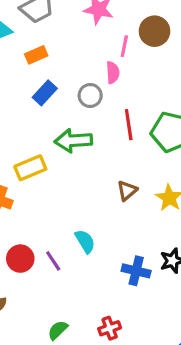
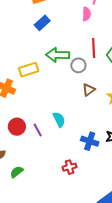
gray circle: (90, 95) -> (78, 65), moved
red cross: (110, 328) -> (70, 167), moved
green semicircle: (58, 330) -> (17, 172), moved

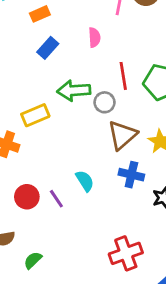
pink semicircle: (87, 14) -> (94, 37), moved
brown triangle: (89, 90) -> (122, 135), size x1.6
blue cross: (90, 141) -> (131, 175), moved
red cross: (70, 167) -> (126, 253), moved, size x1.6

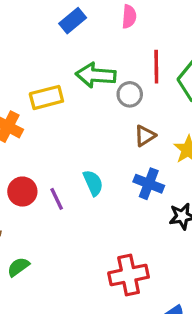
brown triangle: (122, 135) -> (145, 136), size x0.6

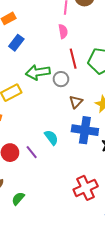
pink semicircle: (129, 17) -> (63, 31), moved
blue cross: (149, 184) -> (85, 130), size x1.4

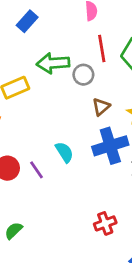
blue cross: (85, 130) -> (110, 146), turned -30
red cross: (86, 188) -> (105, 223), size x0.7

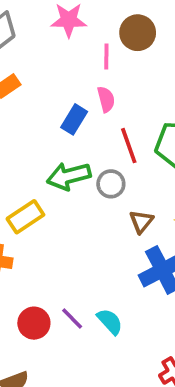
blue rectangle: (27, 21) -> (74, 119), moved
cyan semicircle: (64, 152) -> (110, 322), moved

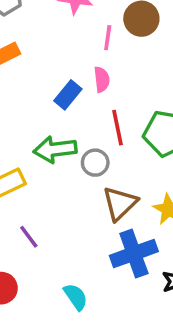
brown triangle: (141, 222) -> (120, 203), size x1.5
purple line: (72, 319) -> (29, 237), moved

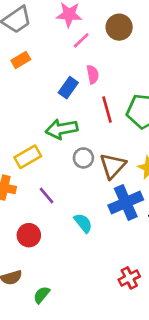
pink line: (108, 38) -> (81, 40), moved, turned 42
gray circle: (95, 163) -> (83, 158), moved
cyan semicircle: (76, 297) -> (83, 223), moved

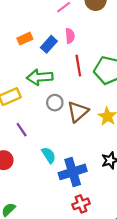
orange rectangle: (21, 60) -> (25, 39), moved
blue cross: (126, 202) -> (73, 172), moved

